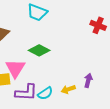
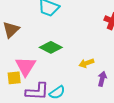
yellow arrow: (68, 89) -> (86, 63), moved

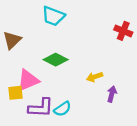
pink triangle: (26, 66) -> (28, 80), turned 35

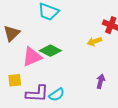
yellow arrow: (95, 77) -> (94, 41), moved
pink triangle: (28, 80) -> (32, 57), moved

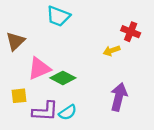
green diamond: (50, 51) -> (63, 78), moved
purple arrow: (101, 81) -> (119, 97), size x1.6

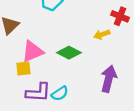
green diamond: (63, 78) -> (69, 53), moved
yellow square: (19, 96) -> (23, 69), moved

